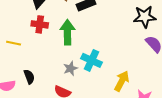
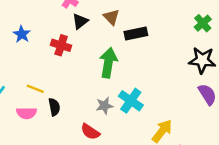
red cross: (40, 24) -> (61, 45), moved
yellow line: (14, 43) -> (35, 89), moved

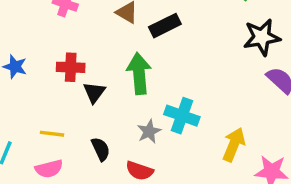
black triangle: (80, 21) -> (94, 92), moved
black semicircle: (54, 107) -> (101, 149), moved

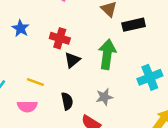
cyan cross: (182, 116) -> (150, 77), moved, turned 35

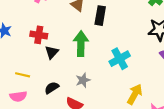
black rectangle: (134, 25) -> (100, 16), turned -60
black semicircle: (67, 101) -> (52, 88), turned -104

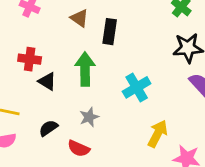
black triangle: (52, 52) -> (47, 81), turned -40

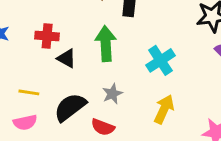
black semicircle: (48, 128) -> (70, 107), size x1.6
yellow arrow: (158, 134) -> (164, 109), moved

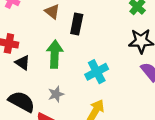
black semicircle: (70, 107) -> (22, 102), turned 60

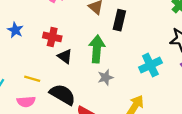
cyan cross: (97, 72) -> (150, 65), moved
gray star: (56, 94) -> (105, 77), moved

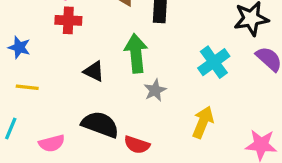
red cross: (52, 37) -> (68, 20), moved
yellow line: (32, 79) -> (27, 87), moved

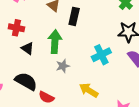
red cross: (68, 20) -> (16, 28), moved
yellow arrow: (203, 122) -> (89, 90), turned -90

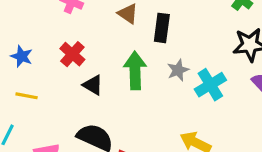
red cross: (16, 28) -> (72, 54), turned 35
gray star: (63, 66) -> (178, 70), moved

